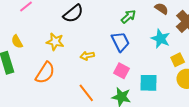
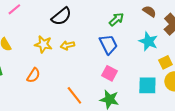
yellow arrow: (87, 56) -> (67, 45), moved
orange semicircle: (45, 73) -> (33, 75), size x0.7
cyan square: (148, 83) -> (147, 85), moved

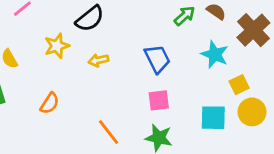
green arrow: (116, 19) -> (185, 16), moved
yellow star: (43, 44) -> (57, 46), moved, turned -30
pink square: (109, 73) -> (159, 100), turned -35

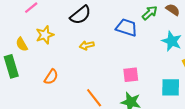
yellow star: (57, 46) -> (45, 35), moved
blue trapezoid: (157, 59) -> (127, 28), moved, turned -45

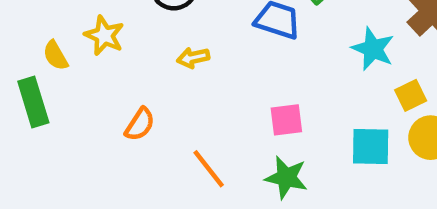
yellow star: (45, 35) -> (104, 35), turned -30
orange semicircle: (51, 77) -> (140, 124), moved

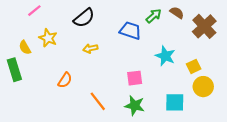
cyan star: (373, 49) -> (165, 56), moved
cyan square: (371, 146) -> (175, 102), moved

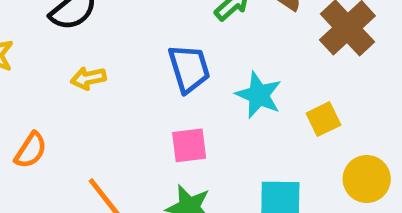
blue trapezoid: (130, 31) -> (189, 69), moved, turned 55
yellow circle: (203, 87) -> (367, 179), moved

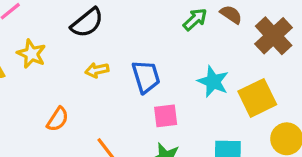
blue trapezoid: (189, 69) -> (146, 77), moved
yellow square: (323, 119) -> (257, 98), size x1.6

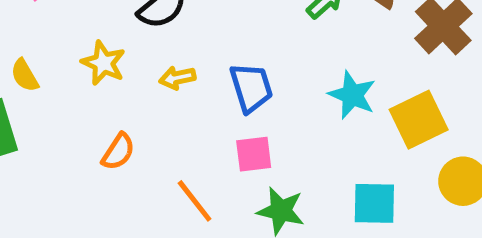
yellow star: (31, 54) -> (103, 63), moved
pink square: (166, 116) -> (254, 154), moved

